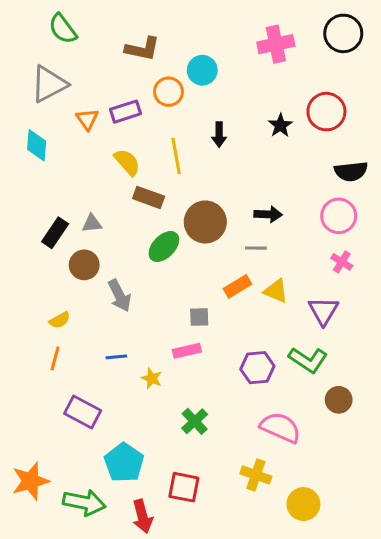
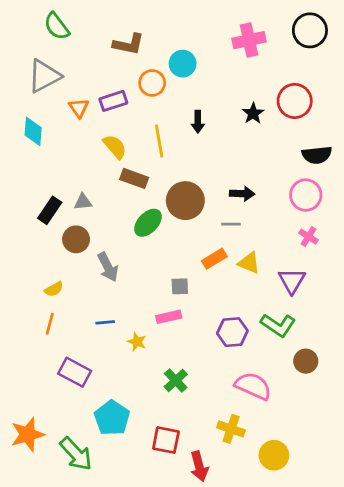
green arrow: (84, 503) -> (76, 454), turned 36
red arrow: (142, 516) -> (199, 466), moved

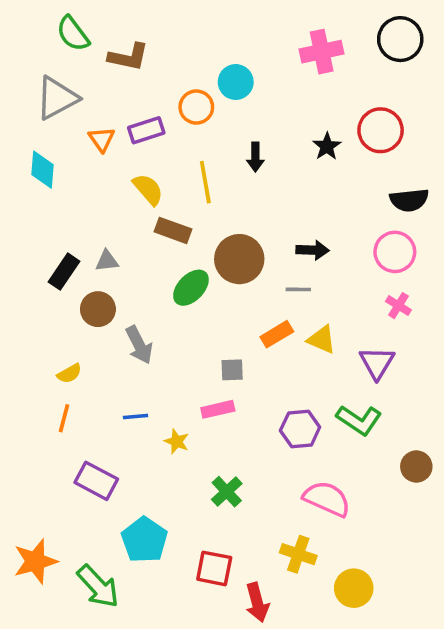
brown L-shape: (129, 44) -> (128, 57), moved
brown circle: (306, 361) -> (416, 467), moved

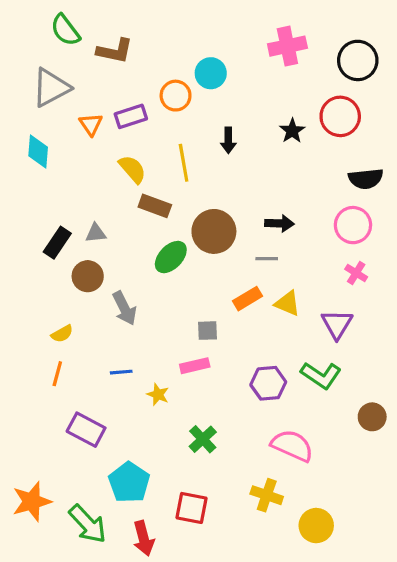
black circle: (400, 39) -> (358, 60), moved
red arrow: (257, 602) -> (144, 538), moved

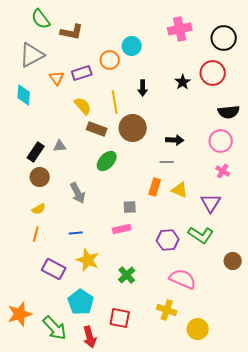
brown circle: (214, 231) -> (133, 128), moved
brown circle: (88, 276) -> (40, 177), moved
orange rectangle: (247, 299) -> (155, 187), turned -42
yellow star: (158, 394) -> (88, 260), moved, size x1.6

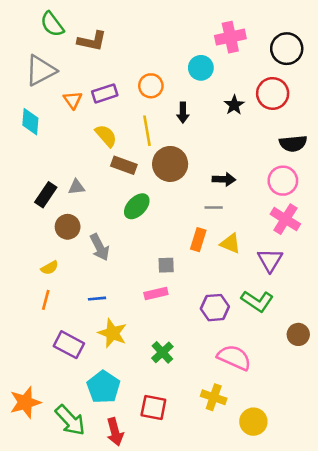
cyan circle: (132, 46) -> (201, 68), moved
orange circle: (110, 60) -> (151, 86), moved
pink cross: (223, 171) -> (285, 219), size x1.6
brown circle: (40, 177) -> (68, 227), moved

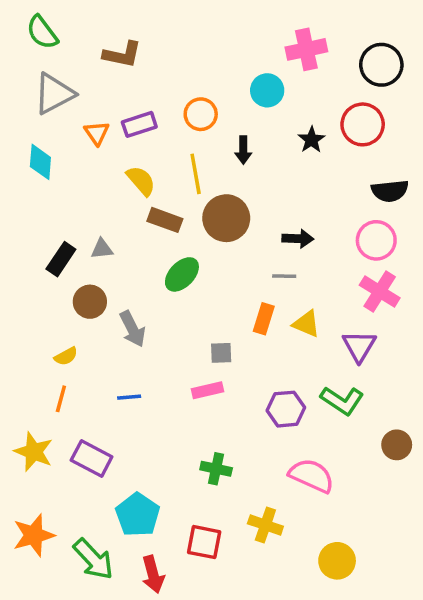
green semicircle: (52, 24) -> (42, 32), moved
yellow star: (112, 333) -> (34, 452), moved
green cross: (162, 352) -> (216, 469), turned -35
yellow cross: (214, 397) -> (265, 525), moved

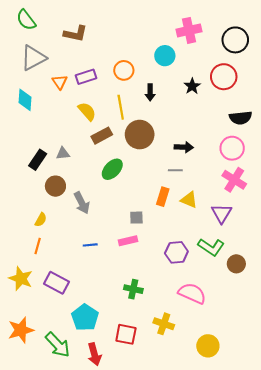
brown rectangle: (165, 220) -> (102, 136), turned -48
yellow semicircle: (66, 356) -> (41, 220), turned -32
blue line: (129, 397) -> (90, 245), moved
brown circle: (397, 445) -> (236, 264), moved

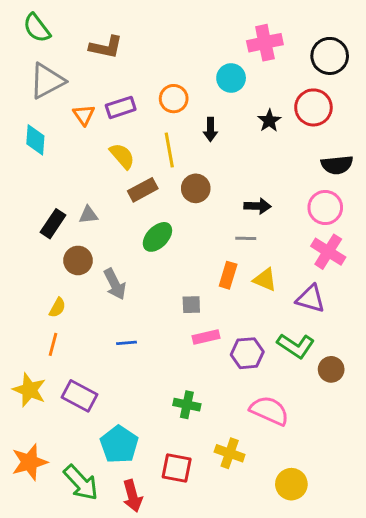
brown circle: (140, 135) -> (196, 188), size x0.7
purple triangle: (222, 213) -> (311, 299), turned -45
pink rectangle: (128, 241) -> (206, 337), moved

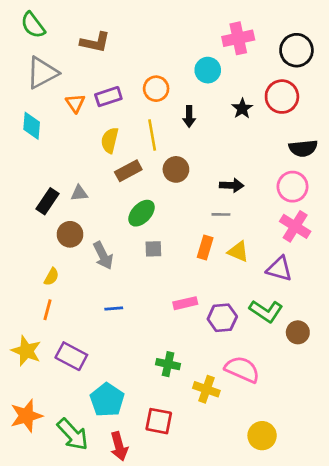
yellow semicircle: (122, 156) -> (110, 140), turned -125
gray square: (191, 305) -> (153, 249), moved
yellow cross: (230, 453) -> (206, 389), moved

